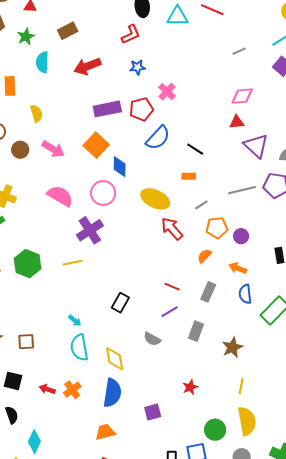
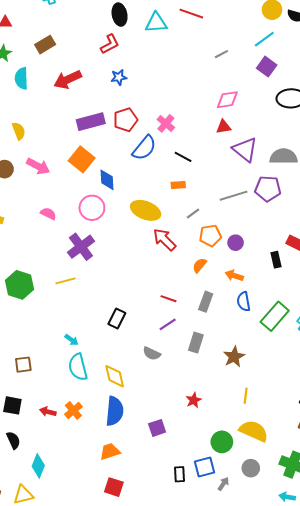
pink cross: (167, 92) -> (166, 123), moved
pink semicircle: (60, 196) -> (48, 214), size x0.6
yellow semicircle: (247, 421) -> (254, 431), turned -52

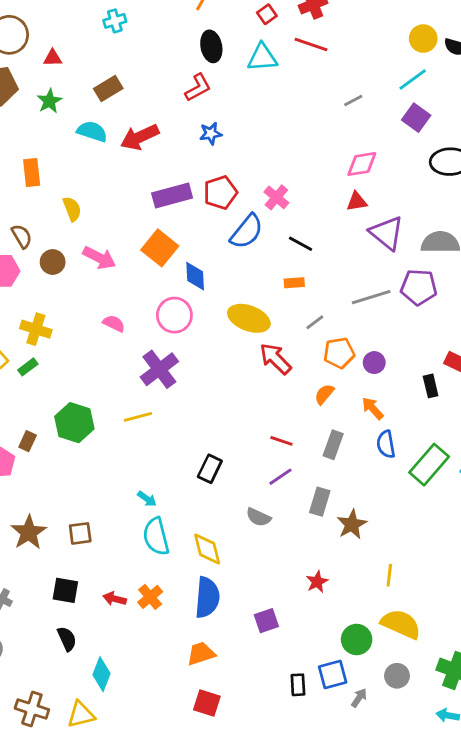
cyan semicircle: (21, 78) -> (92, 131), moved, turned 110
orange arrow: (234, 276) -> (373, 408), turned 30
brown star: (234, 357) -> (352, 524), moved

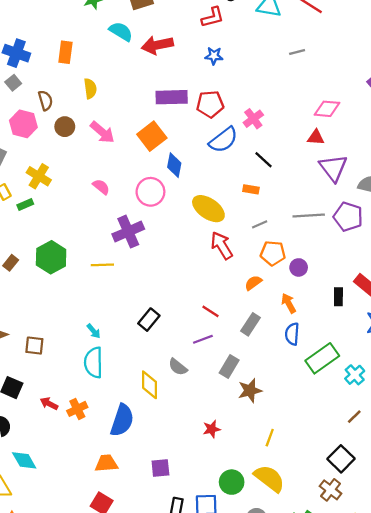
gray line: (353, 101) -> (297, 52), moved
yellow diamond: (207, 549) -> (150, 385), moved
purple square: (266, 621) -> (160, 468), moved
cyan diamond: (102, 674) -> (24, 460), turned -65

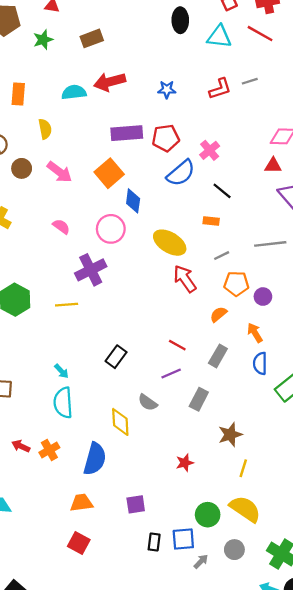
red L-shape: (213, 17) -> (220, 89), moved
cyan semicircle: (121, 31) -> (74, 92), moved, turned -35
brown star: (250, 391) -> (230, 435), moved

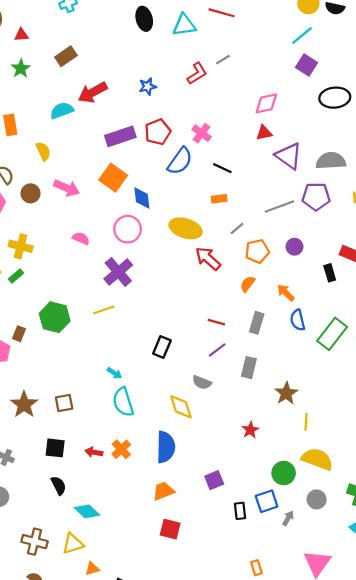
purple circle: (263, 297) -> (294, 247), moved

